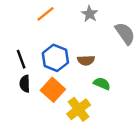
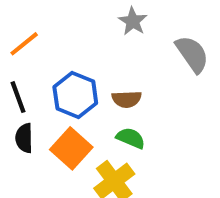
orange line: (46, 14) -> (24, 44), moved
green semicircle: (102, 84) -> (131, 138), moved

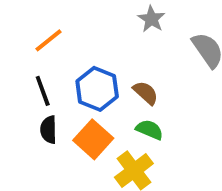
brown semicircle: (127, 99) -> (146, 93), turned -136

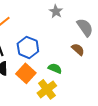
brown semicircle: (146, 93) -> (78, 49), moved

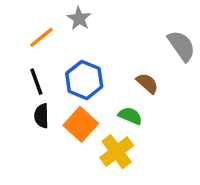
gray star: (56, 11) -> (79, 19), moved
brown semicircle: (78, 49) -> (147, 83), moved

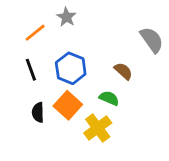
black semicircle: (42, 116) -> (38, 112), moved

